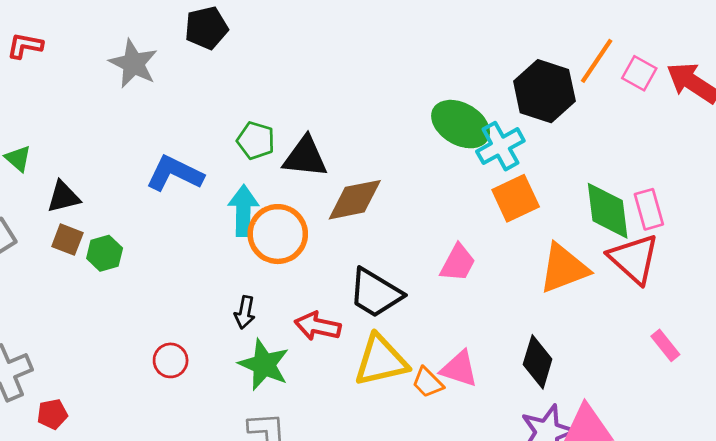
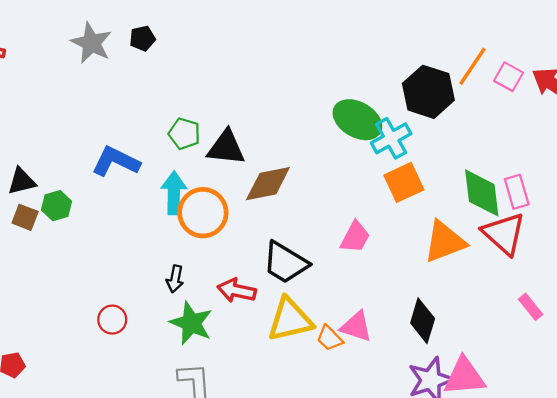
black pentagon: (206, 28) -> (142, 38), size x0.7
gray star: (133, 64) -> (91, 43), moved
green hexagon: (105, 253) -> (56, 206), moved

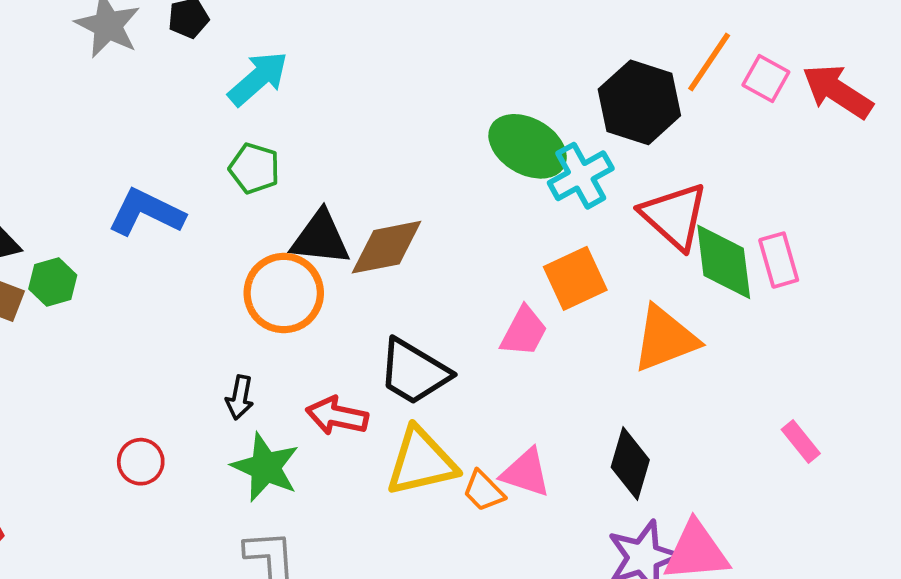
black triangle: (226, 148) -> (320, 238), moved
orange square: (404, 182) -> (575, 278), moved
cyan arrow: (174, 193) -> (258, 79), moved, turned 48
red triangle: (504, 234) -> (674, 216), moved

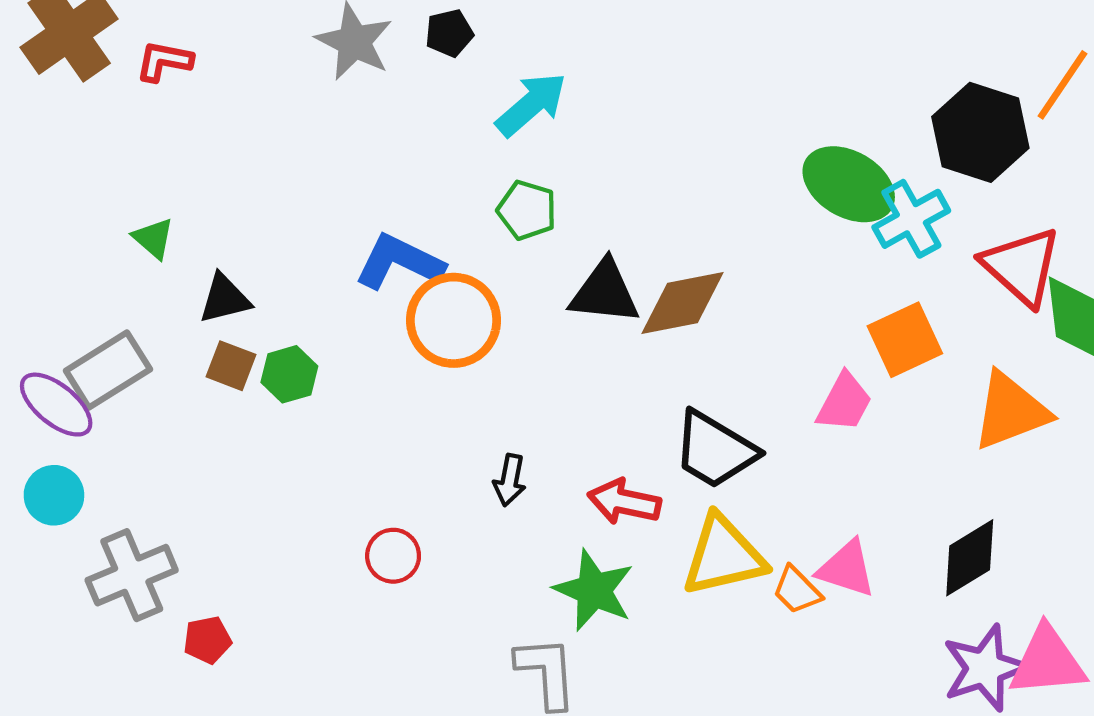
green hexagon: (53, 282) -> (289, 374), moved
orange circle: (284, 293) -> (454, 320), moved
black diamond: (630, 464) -> (970, 558), turned 42
green star: (265, 467) -> (594, 590), moved

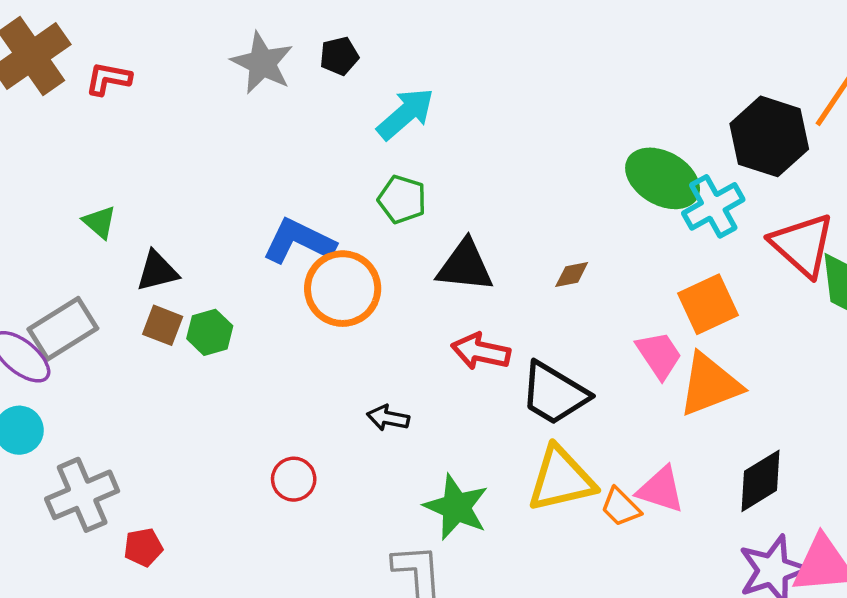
brown diamond: (682, 303) -> (572, 275), moved, size x0.5
pink trapezoid: (844, 402) -> (659, 355), turned -62
orange triangle: (1011, 411) -> (710, 385), moved
black arrow: (510, 480) -> (388, 418), turned 90
red arrow: (624, 502) -> (481, 351), moved

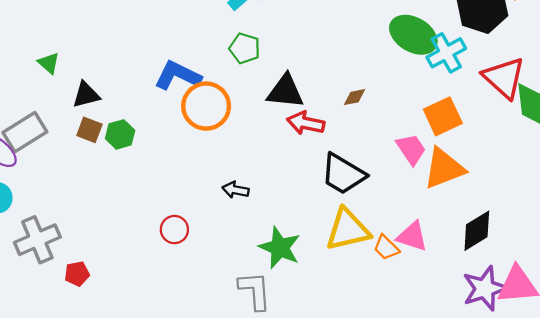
red arrow: (481, 351) -> (306, 123), moved

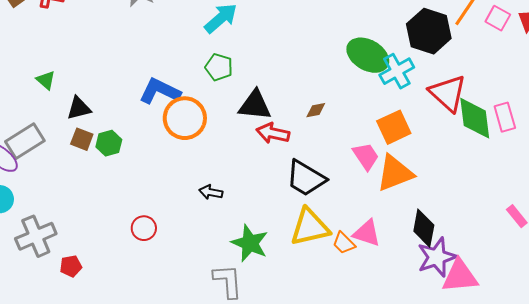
red circle: (174, 230) -> (144, 228), moved
black diamond: (477, 231) -> (424, 228), turned -48
purple star: (485, 288) -> (437, 257), moved

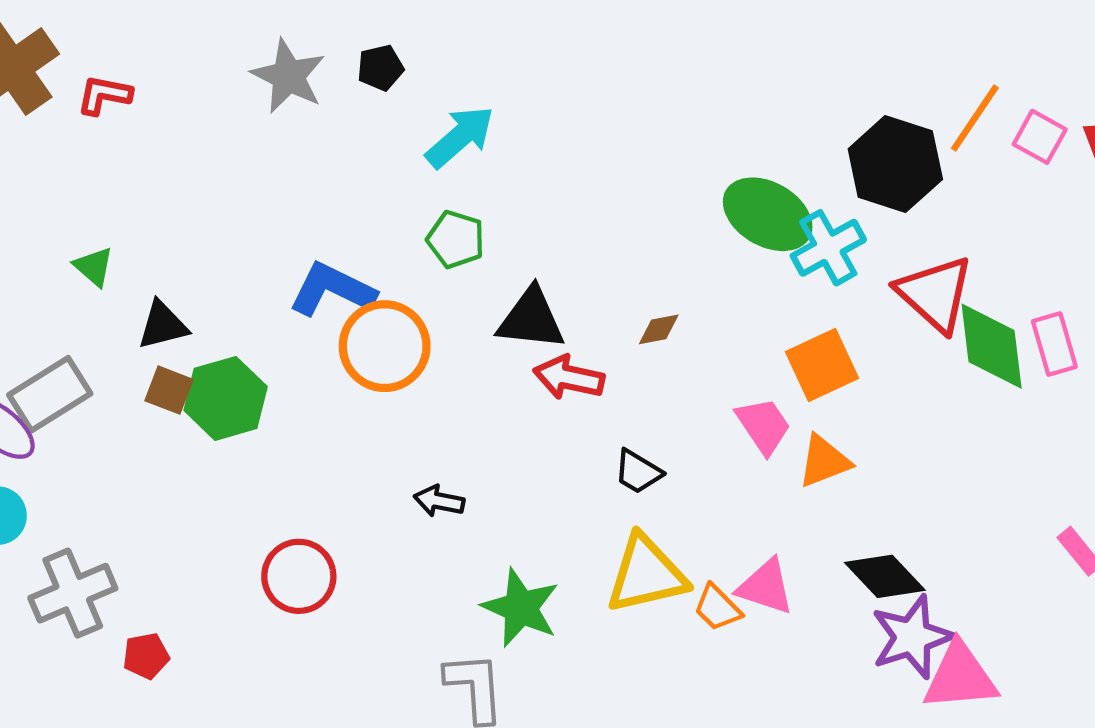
green hexagon: (109, 143) -> (226, 398), size x1.5
orange triangle: (395, 173) -> (824, 461), size x0.7
black trapezoid: (306, 178) -> (638, 472), size x0.6
red circle: (144, 228) -> (299, 576), size x1.4
black diamond: (424, 228) -> (885, 576), turned -54

